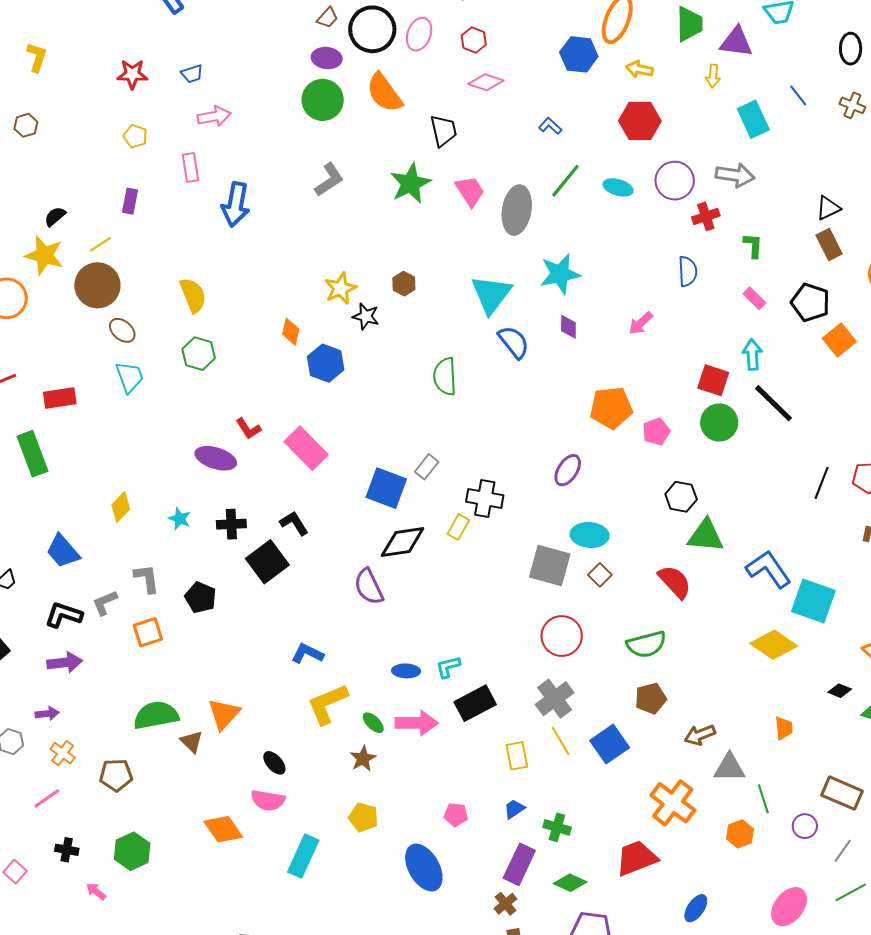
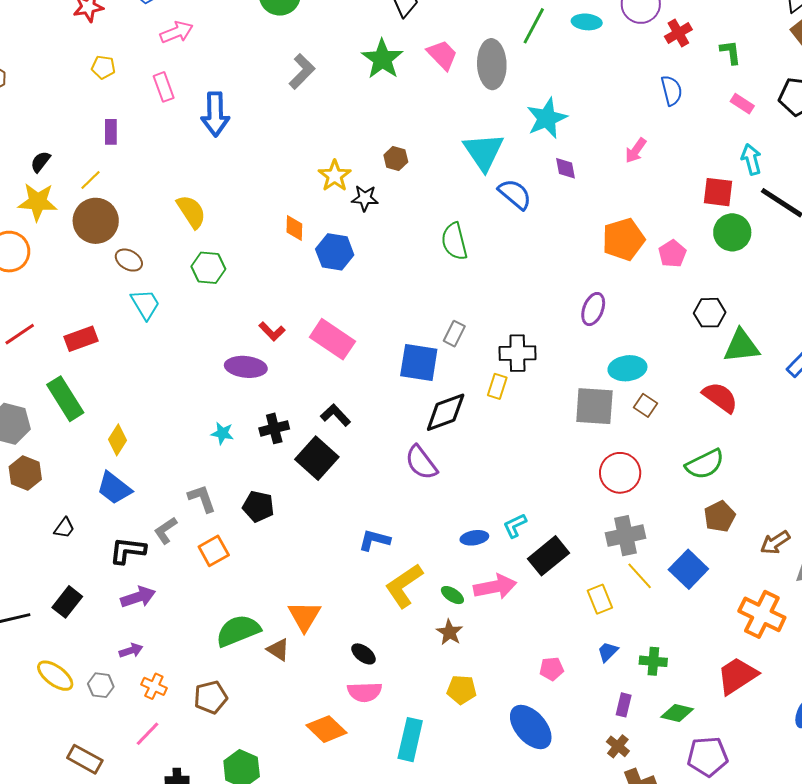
yellow diamond: (121, 507) -> (118, 440), moved
gray cross: (555, 699) -> (625, 536), turned 36
purple rectangle: (519, 864) -> (624, 705), size x0.6

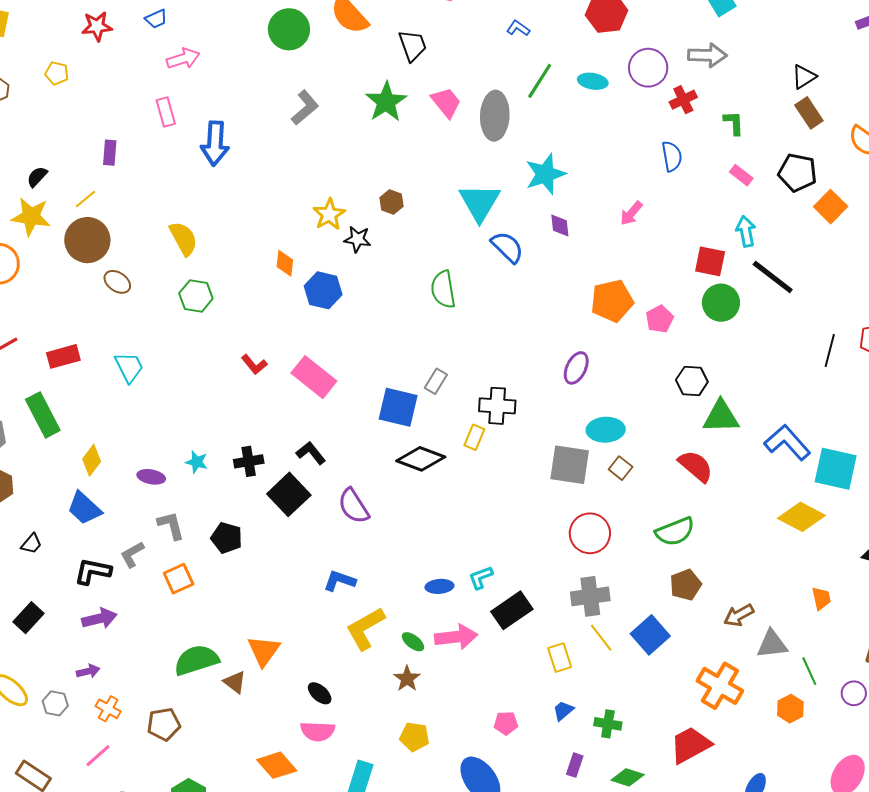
yellow pentagon: (103, 67) -> (57, 73), moved
cyan trapezoid: (145, 304) -> (129, 367), moved
purple ellipse: (246, 367) -> (151, 477), moved, size x0.7
black diamond: (446, 412) -> (421, 459), turned 36
purple semicircle: (421, 463) -> (354, 506), moved

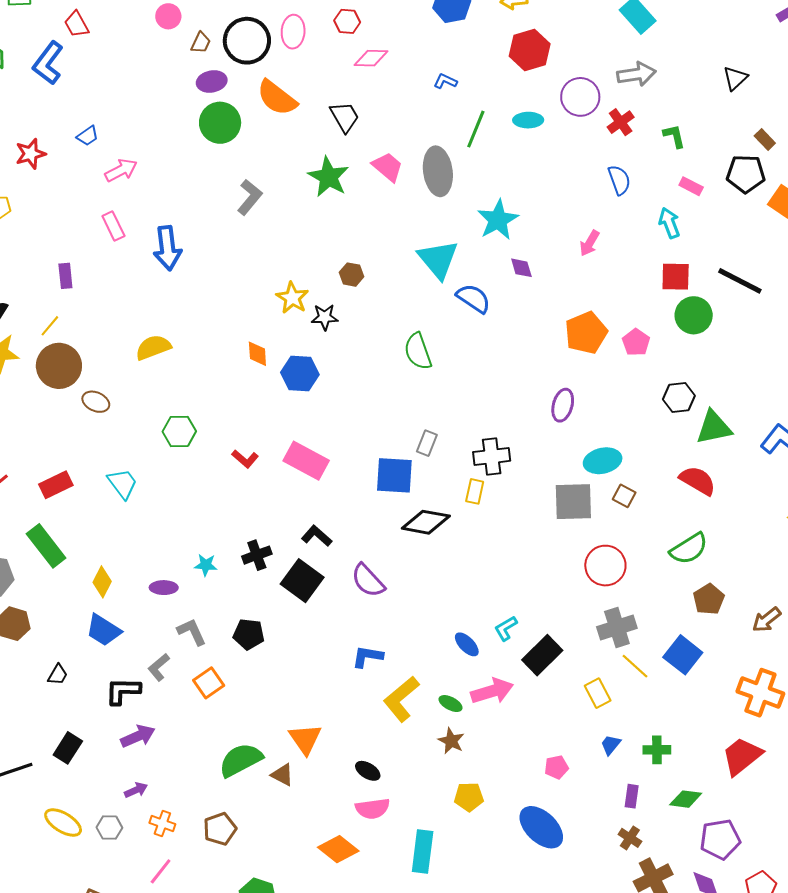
brown rectangle: (809, 113) -> (765, 139), moved, size x0.7
cyan arrow: (746, 231) -> (669, 223), moved
yellow semicircle: (183, 239) -> (153, 347), turned -72
green hexagon: (196, 296) -> (179, 431), moved
blue ellipse: (439, 586) -> (467, 644), turned 60

